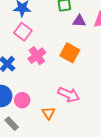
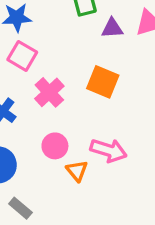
pink circle: (22, 100) -> (55, 146), moved
orange triangle: (48, 113) -> (77, 171), moved

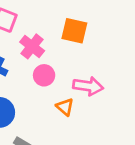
pink circle: (55, 146) -> (44, 75), moved

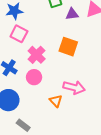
pink circle: (44, 75) -> (34, 77), moved

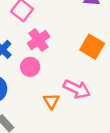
orange square: (68, 47) -> (92, 47), moved

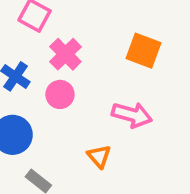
orange triangle: (51, 101) -> (99, 156), moved

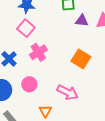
pink circle: (60, 94) -> (29, 84), moved

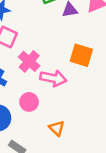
pink arrow: (68, 92) -> (53, 78), moved

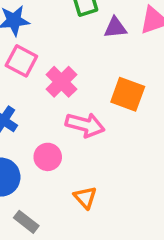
pink cross: (29, 61) -> (61, 82), moved

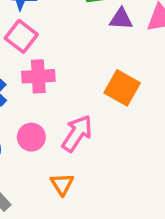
pink cross: (61, 82) -> (38, 76), moved, turned 32
pink arrow: (85, 125) -> (77, 133), moved, turned -81

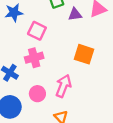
pink square: (21, 36) -> (37, 31), moved

